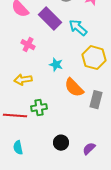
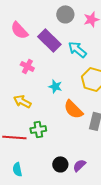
yellow arrow: (23, 80) -> (22, 101), turned 36
purple semicircle: (89, 149) -> (79, 165), moved

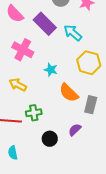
pink cross: (27, 66) -> (23, 50), size x1.5
black circle: (60, 164) -> (50, 139), moved
purple semicircle: (79, 165) -> (75, 130), moved

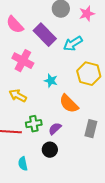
cyan arrow: (73, 33) -> (73, 44), turned -72
gray rectangle: (91, 105) -> (91, 129), moved
purple semicircle: (75, 130) -> (55, 129), moved
cyan semicircle: (13, 153) -> (23, 164), moved

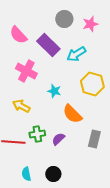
black circle: (50, 150) -> (53, 174), moved

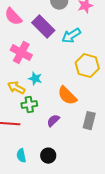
cyan star: (54, 91) -> (35, 79), moved
green cross: (37, 134) -> (29, 105), moved

